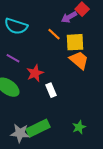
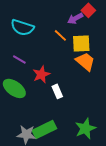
green star: (79, 127) -> (85, 128), size x1.5

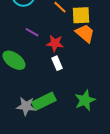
purple line: (19, 59) -> (32, 32), moved
red star: (41, 74) -> (55, 43), moved, turned 30

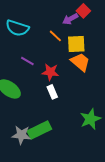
green star: (85, 100) -> (90, 119), moved

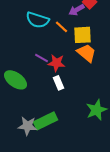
cyan semicircle: (17, 28) -> (38, 20), moved
purple line: (27, 61) -> (42, 58), moved

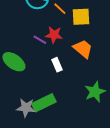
orange trapezoid: (86, 53) -> (83, 49), moved
red star: (56, 63) -> (54, 35), moved

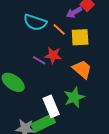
white rectangle: (57, 65) -> (51, 106), moved, size x1.5
green star: (95, 92) -> (74, 97), moved

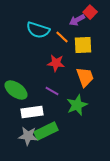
purple line: (39, 60) -> (52, 91), moved
orange trapezoid: (82, 69) -> (85, 77), turned 30
white rectangle: (51, 106) -> (32, 112), moved, turned -75

